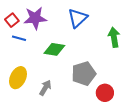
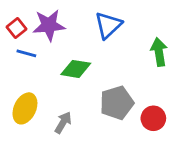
red circle: (105, 93) -> (153, 118), moved

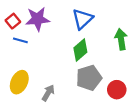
green diamond: (76, 69) -> (80, 50), moved, turned -50

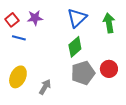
purple star: (37, 19) -> (35, 18), size x0.7
green arrow: (121, 39) -> (109, 23), moved
red circle: (117, 90) -> (109, 69), moved

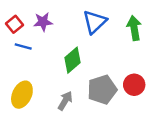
green diamond: (75, 47) -> (73, 60), moved
gray arrow: (45, 87) -> (65, 101), moved

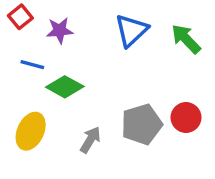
red square: (15, 24) -> (20, 17), moved
green arrow: (134, 28) -> (186, 39), turned -35
green diamond: (73, 60) -> (65, 87), moved, turned 70

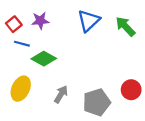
red square: (20, 17) -> (14, 24), moved
red circle: (186, 117) -> (131, 90), moved
gray pentagon: (142, 124) -> (97, 102), moved

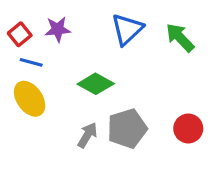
green diamond: (44, 59) -> (96, 84), moved
yellow ellipse: (21, 89) -> (30, 99), moved, turned -60
gray pentagon: (97, 102) -> (127, 128), moved

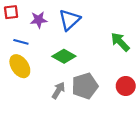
blue triangle: (127, 29) -> (69, 20), moved
red square: (20, 34) -> (11, 12), moved, turned 32
green arrow: (180, 38) -> (120, 42), moved

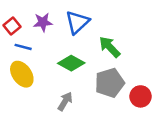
red square: (11, 12) -> (12, 26), moved, turned -32
green arrow: (120, 42) -> (110, 47), moved
gray pentagon: (85, 86) -> (110, 83), moved

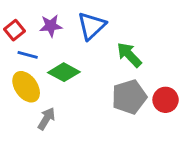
green diamond: (71, 63) -> (64, 72), moved
red circle: (141, 96) -> (166, 100), moved
gray arrow: (65, 101) -> (46, 119), moved

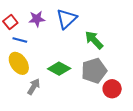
green diamond: (64, 72) -> (59, 69), moved
red circle: (166, 100) -> (112, 89), moved

